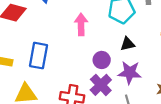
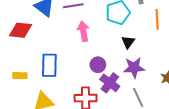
black triangle: (128, 44) -> (128, 42), turned -32
purple circle: (102, 60) -> (98, 65), moved

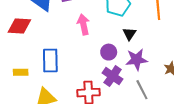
purple circle: (98, 65) -> (109, 52), moved

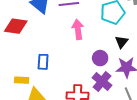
blue rectangle: (50, 61) -> (43, 62), size x0.7
yellow rectangle: (21, 72) -> (22, 80), moved

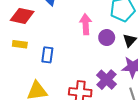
purple circle: (100, 58) -> (107, 38), moved
yellow rectangle: (22, 80) -> (20, 44), moved

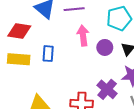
yellow rectangle: (20, 44) -> (19, 59), size x1.5
blue rectangle: (47, 55) -> (48, 54), moved

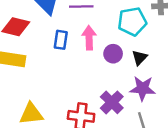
blue rectangle: (48, 54) -> (61, 40), moved

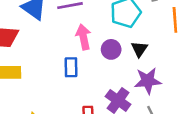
blue rectangle: (61, 40) -> (71, 67), moved

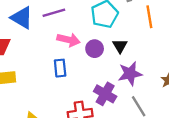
pink arrow: (83, 37) -> (69, 40), turned 120

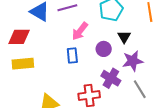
pink arrow: (69, 40) -> (80, 31), turned 114
purple circle: (95, 49) -> (104, 49), moved

